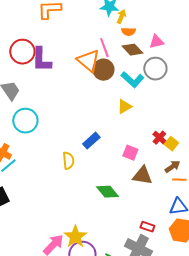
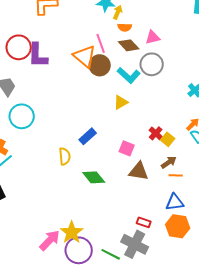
green diamond: (107, 192) -> (94, 177), moved

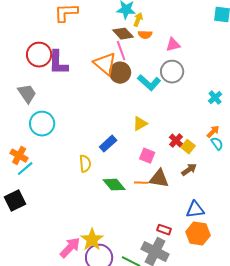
brown diamond: (129, 45) -> (123, 34), moved
yellow triangle: (121, 102) -> (140, 124), moved
orange line: (176, 175) -> (141, 183), moved

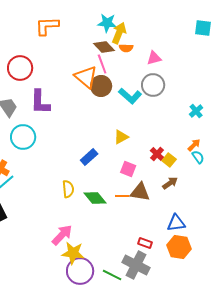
yellow arrow: (138, 20) -> (119, 33), size x1.5
purple L-shape: (58, 63) -> (40, 102), moved
yellow semicircle: (85, 164) -> (68, 189), moved
yellow star: (92, 240) -> (73, 253), turned -30
pink arrow: (70, 248) -> (62, 235), moved

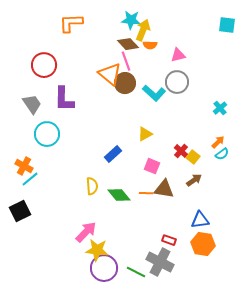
cyan semicircle: (198, 157) -> (222, 154), turned 88

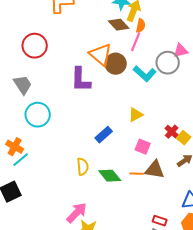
orange semicircle: (150, 45) -> (141, 26), turned -80
pink triangle: (178, 55) -> (181, 51), moved
pink line: (126, 61) -> (136, 42), moved, turned 42
purple L-shape: (64, 99) -> (81, 80), moved

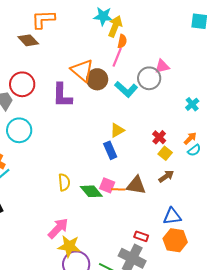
brown diamond: (119, 25) -> (28, 40), moved
red circle: (35, 46) -> (22, 84), moved
red cross: (172, 132) -> (159, 137), moved
blue rectangle: (104, 135) -> (110, 150), moved, turned -72
pink square: (143, 147) -> (107, 185), moved

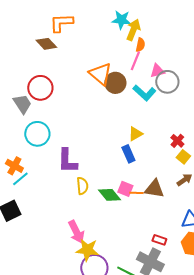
pink triangle: (162, 66) -> (157, 71), moved
purple L-shape: (62, 95) -> (67, 161), moved
pink arrow: (58, 228) -> (76, 232), turned 110

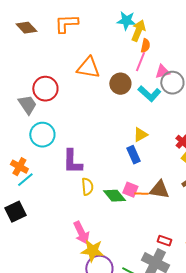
brown diamond: (46, 44) -> (26, 28), moved
orange triangle: (100, 74) -> (88, 68), moved, turned -30

